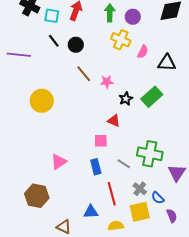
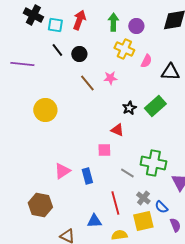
pink star: (107, 82) -> (110, 78), moved
blue rectangle: (96, 167) -> (87, 176), moved

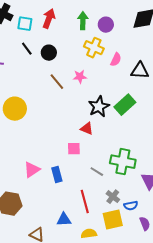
black star: (129, 108) -> (99, 107), size x1.5
blue semicircle: (161, 207) -> (131, 206), turned -56

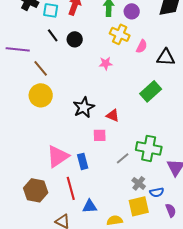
brown line: (57, 82) -> (41, 68), moved
black star: (99, 107) -> (84, 107), moved
pink triangle: (32, 170) -> (58, 156), size x1.4
gray line: (97, 172) -> (123, 158), turned -72
red line: (85, 202) -> (71, 188), moved

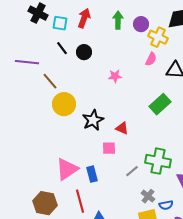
yellow cross: (120, 34) -> (158, 37), moved
yellow circle: (41, 95) -> (64, 104), moved

